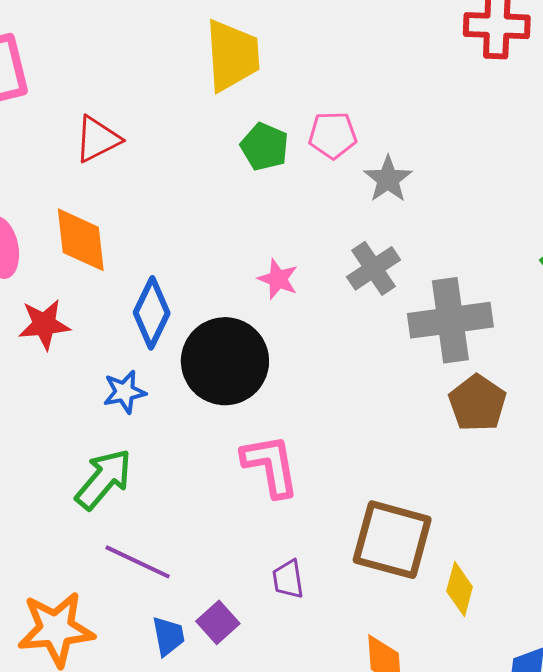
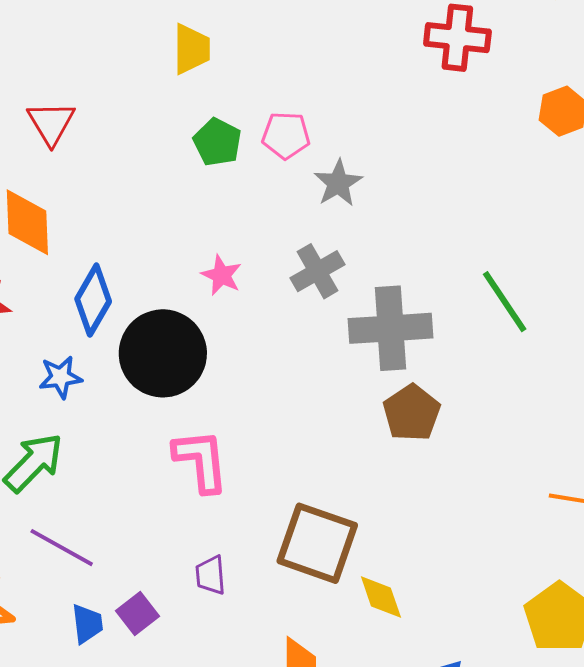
yellow trapezoid: (232, 55) -> (191, 49), size x0.7
red triangle: (97, 139) -> (51, 123), turned -38
yellow diamond: (460, 589) -> (381, 597), turned -38

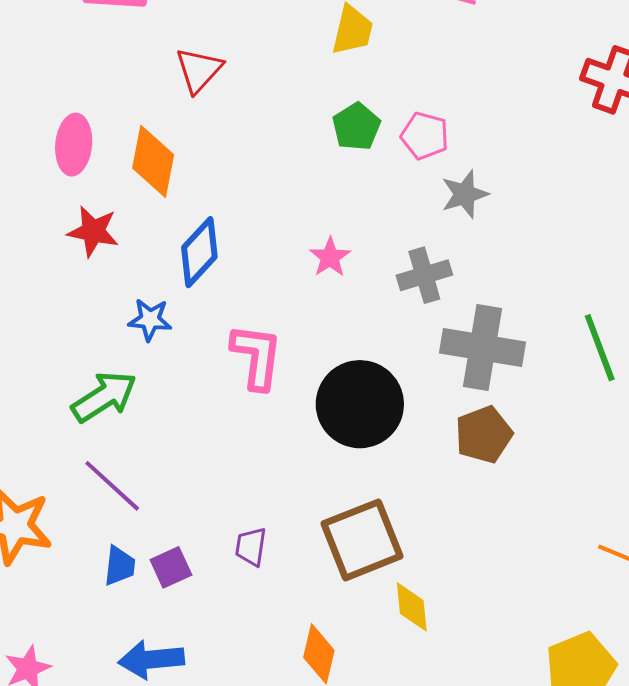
black circle: (163, 353) -> (360, 404), moved
pink L-shape: (201, 461) -> (257, 357), moved
brown square: (317, 543) -> (362, 540), turned 36

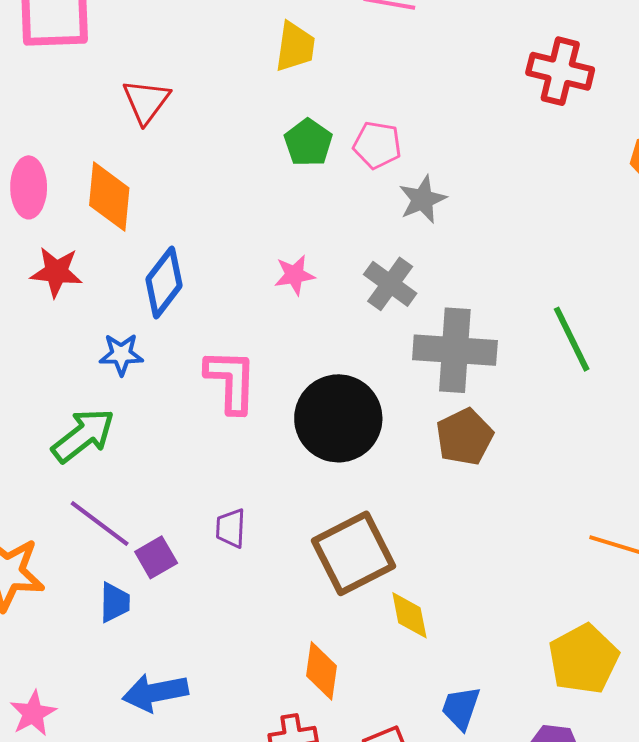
pink star: (330, 257) -> (295, 275), turned 30
gray cross: (424, 275) -> (390, 284), turned -32
purple trapezoid: (251, 547) -> (231, 528), moved
purple square: (171, 567) -> (156, 557), moved

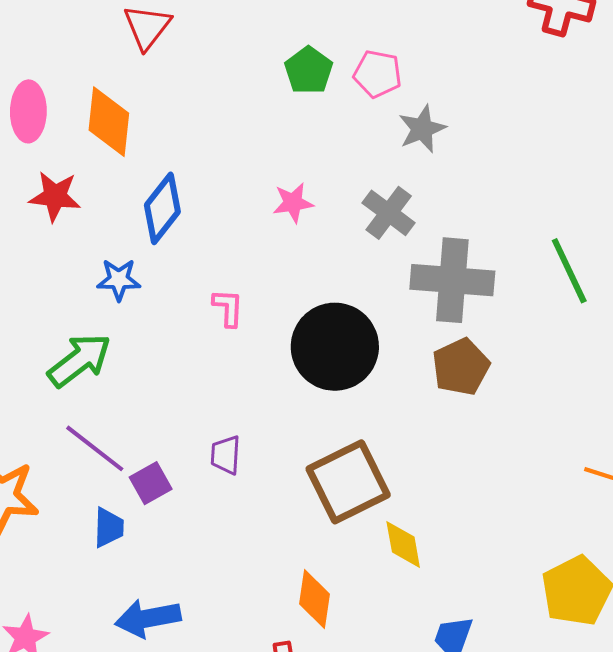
pink L-shape: (231, 381) -> (228, 308), size x0.6

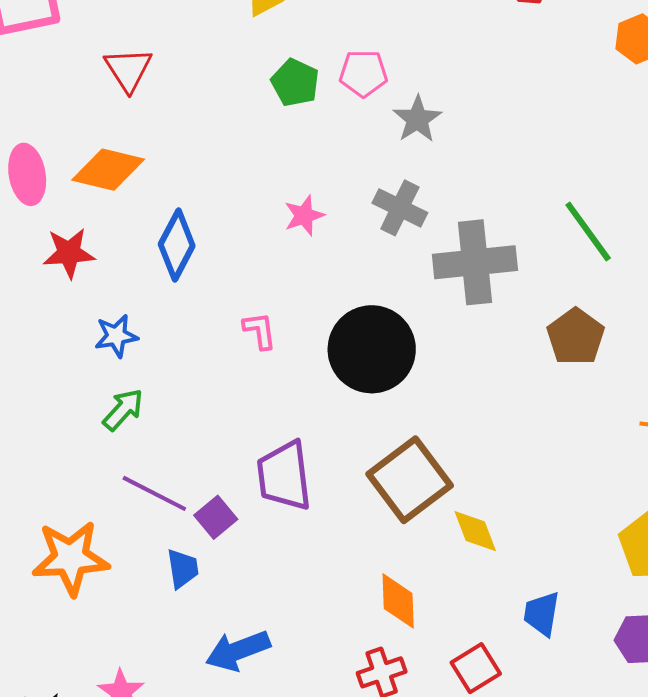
orange diamond: (109, 122) -> (108, 170), turned -72
blue star: (119, 280) -> (116, 336), moved
green arrow: (79, 360) -> (123, 410), size x0.7
brown pentagon: (461, 367) -> (576, 337), moved
purple trapezoid: (226, 455) -> (284, 476), size x1.8

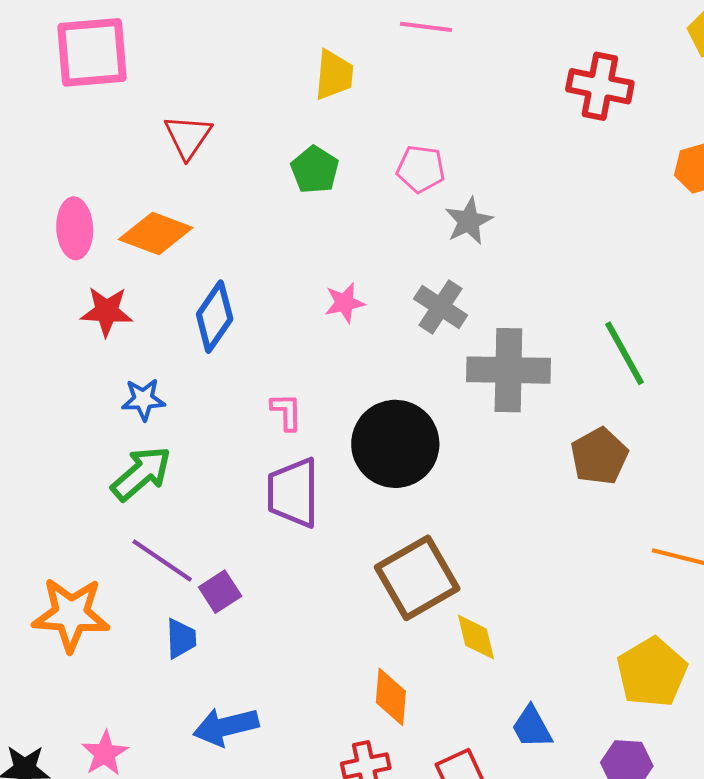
green pentagon: (295, 83) -> (315, 170), moved
green arrow: (123, 410) -> (141, 473), size x1.4
purple trapezoid: (284, 476) -> (293, 493), moved
blue trapezoid: (542, 614) -> (532, 727), turned -45

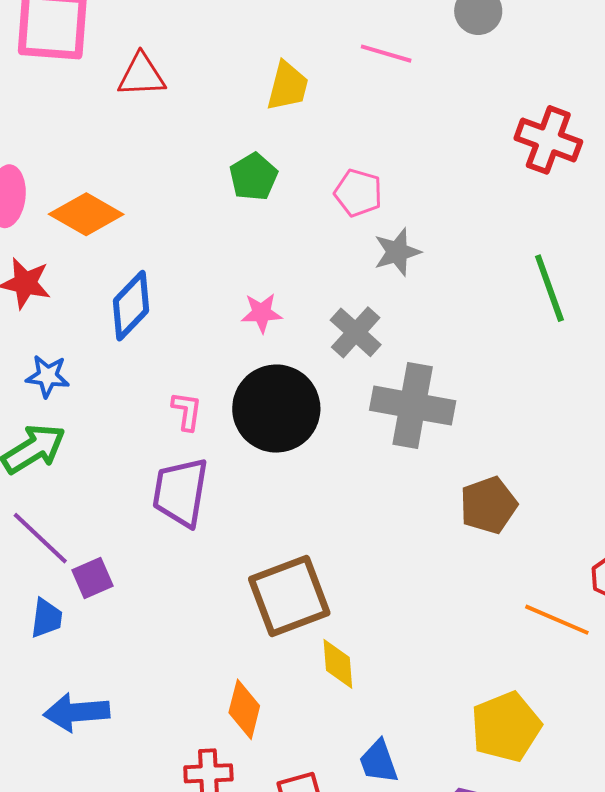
red triangle: (188, 137) -> (141, 75), moved, turned 44
green line: (624, 353) -> (549, 288), moved
black circle: (395, 444) -> (276, 409), moved

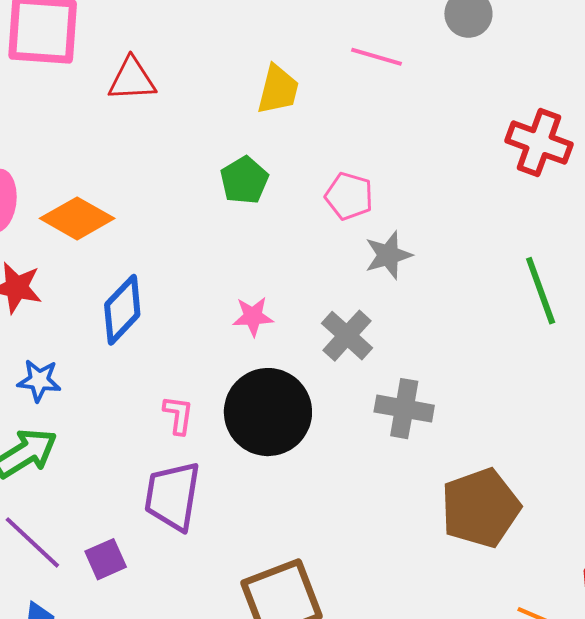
gray cross: (413, 406) -> (404, 409), size x0.7
brown pentagon: (489, 505) -> (480, 508), size x1.4
purple square: (93, 578) -> (106, 559), moved

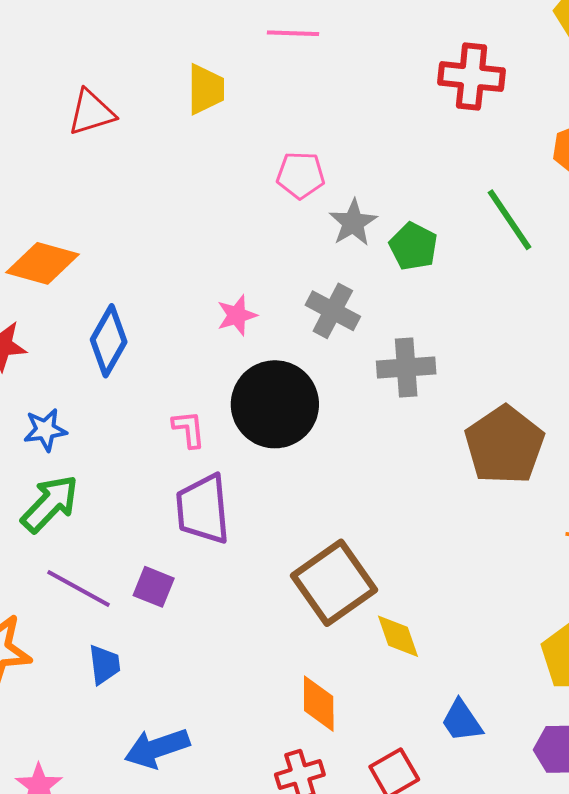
red triangle: (132, 79) -> (91, 112), moved
green pentagon: (244, 180) -> (413, 246), moved
purple square: (106, 559) -> (154, 587), turned -30

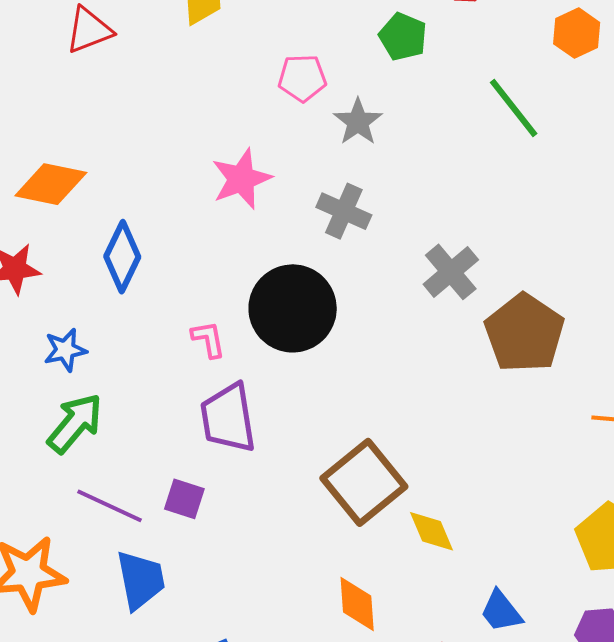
green pentagon: (413, 246) -> (403, 37), moved
pink star: (237, 315) -> (241, 179), moved, size x1.5
gray cross: (406, 367) -> (451, 272), moved, turned -32
blue trapezoid: (104, 664) -> (141, 580), size x1.5

